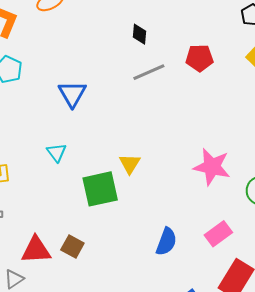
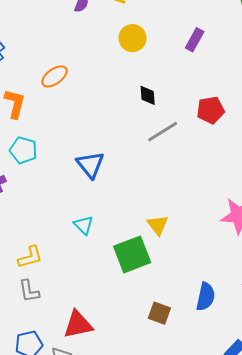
brown square: (72, 247) -> (159, 313), moved

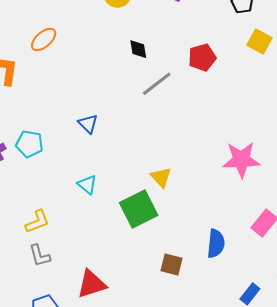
cyan pentagon: (23, 150) -> (29, 144), moved
blue triangle: (90, 165) -> (88, 124), size x0.7

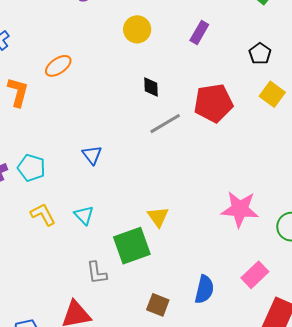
red pentagon: (202, 57) -> (213, 103), size x1.4
yellow L-shape: (37, 222) -> (43, 214), moved, turned -104
gray L-shape: (40, 256) -> (97, 273), moved

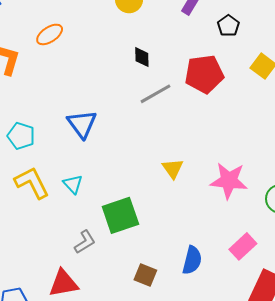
black pentagon: (260, 54) -> (228, 26), moved
blue triangle: (92, 155) -> (82, 124), size x1.5
yellow L-shape: (43, 214) -> (32, 183), size x1.4
yellow triangle: (158, 217) -> (173, 169), moved
gray L-shape: (97, 273) -> (85, 242), turned -115

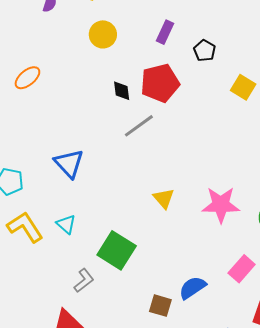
red pentagon: (204, 74) -> (160, 83), moved
green square: (120, 215) -> (117, 250), turned -33
blue semicircle: (192, 260) -> (192, 288), turned -132
brown square: (145, 275) -> (160, 306), moved

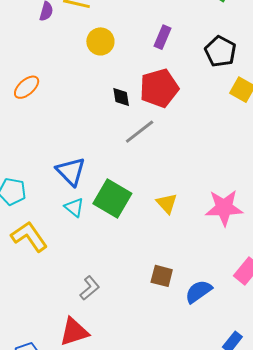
black pentagon: (205, 51) -> (220, 51), moved, size x1.4
cyan triangle: (66, 224) -> (74, 207), moved
green square: (117, 250) -> (112, 198), moved
brown square: (160, 306) -> (162, 276), moved

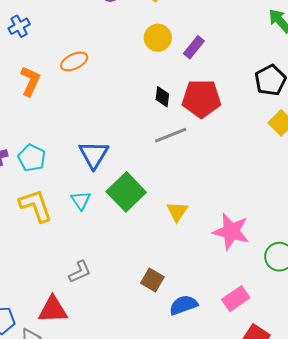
purple rectangle: (163, 37) -> (194, 47), moved
cyan triangle: (74, 207) -> (81, 200), moved

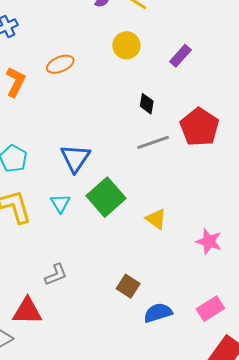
yellow circle: (158, 38) -> (126, 45), moved
red pentagon: (201, 99) -> (199, 127), moved, turned 30
yellow triangle: (177, 212) -> (156, 219), turned -30
pink star: (231, 231) -> (209, 241), size x0.7

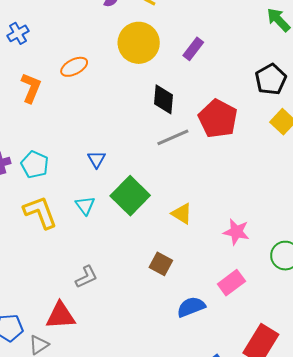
yellow circle: (126, 45) -> (139, 43), size x1.5
black diamond: (147, 104) -> (163, 99), size x1.4
blue triangle: (75, 158) -> (96, 159), size x0.6
brown square: (128, 286) -> (161, 264), moved
pink rectangle: (210, 309) -> (231, 283), moved

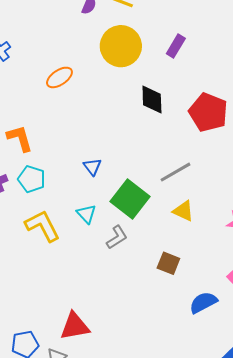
orange L-shape: (31, 88) -> (20, 138), moved, turned -32
gray line: (173, 137) -> (175, 172), moved
gray L-shape: (86, 277) -> (117, 237), moved

